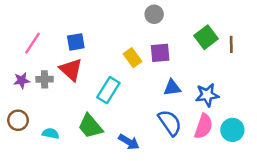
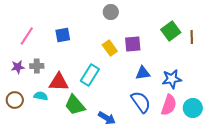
gray circle: (154, 14) -> (111, 12), moved
red triangle: (71, 70) -> (59, 82), moved, turned -40
cyan semicircle: (51, 133) -> (41, 96), moved

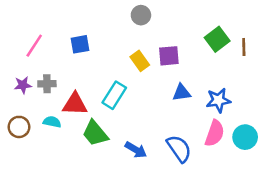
blue semicircle: (141, 102) -> (179, 149), moved

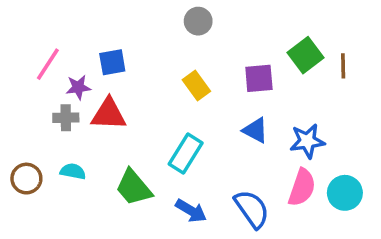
purple square: (169, 56) -> (259, 78), moved
purple star: (23, 85) -> (78, 87), moved
blue triangle: (182, 93) -> (255, 130), turned 36
cyan rectangle: (114, 95) -> (186, 153), moved
red triangle: (75, 104) -> (109, 114), moved

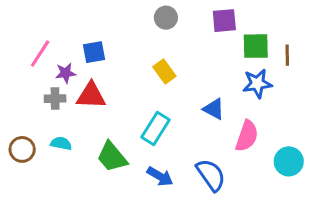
green square: (306, 55) -> (256, 46), turned 36
purple square: (259, 78) -> (224, 21), moved
blue star: (307, 141) -> (257, 84), moved
pink semicircle: (302, 187) -> (247, 136), moved

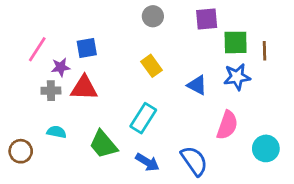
blue triangle: (214, 109) -> (197, 85), moved
brown circle: (22, 149) -> (21, 151), moved

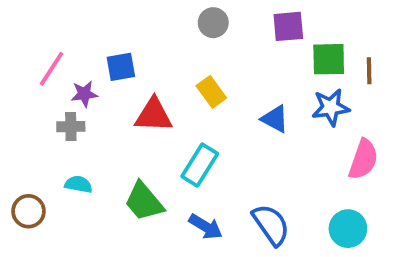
red triangle: (84, 88) -> (154, 115), moved
pink semicircle: (227, 125) -> (363, 159), moved
cyan circle: (266, 148) -> (348, 229), moved

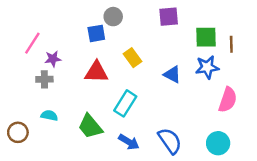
gray circle: (213, 23) -> (113, 17), moved
purple square: (288, 26) -> (169, 17), moved
blue square: (121, 67) -> (96, 33), moved

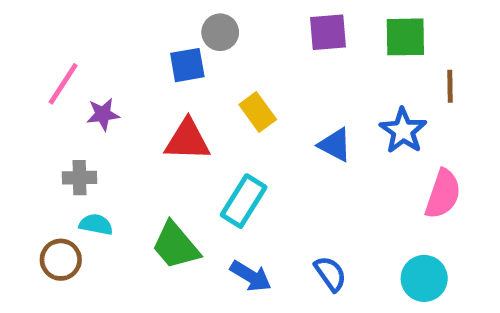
green square: (206, 37) -> (405, 37), moved
blue star: (207, 67) -> (403, 131), turned -30
gray cross: (44, 79) -> (80, 178), moved
brown circle: (18, 132) -> (61, 260), moved
blue semicircle: (170, 141) -> (330, 274), size x0.7

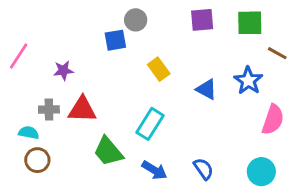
pink line: (63, 84) -> (19, 56), moved
brown line: (450, 86) -> (277, 53), turned -60
red triangle: (187, 140) -> (82, 110), moved
cyan semicircle: (96, 224) -> (29, 133), moved

